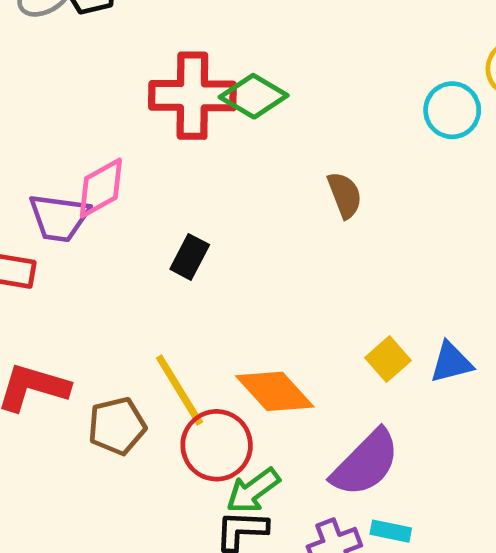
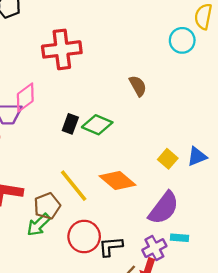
green diamond: (254, 96) -> (97, 125), moved
red circle: (217, 445) -> (84, 237), moved
green arrow: (253, 491) -> (39, 225), moved

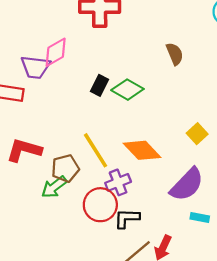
purple cross: (154, 248) -> (118, 182), moved

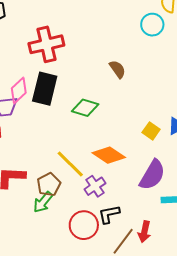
black rectangle: (100, 85) -> (45, 89), moved, size x1.8
red circle: (100, 205) -> (84, 225), moved

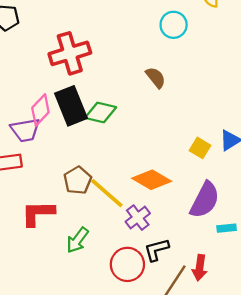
cyan circle: (152, 25) -> (174, 25), moved
black rectangle: (45, 89) -> (71, 106), turned -32
green diamond: (85, 108) -> (101, 113), moved
brown pentagon: (49, 185) -> (78, 180), moved

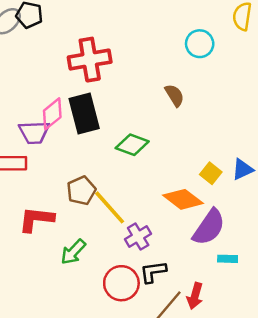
green diamond: (101, 113) -> (132, 145), moved
orange diamond: (152, 180) -> (183, 199), moved

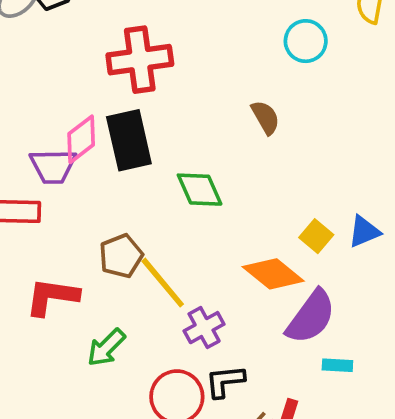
green diamond: (132, 145) -> (200, 190), turned 44

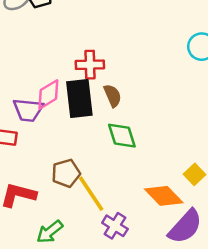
red cross: (140, 60) -> (90, 65), moved, size x0.7
brown semicircle: (265, 117) -> (113, 96), moved
purple cross: (204, 328) -> (115, 226), turned -35

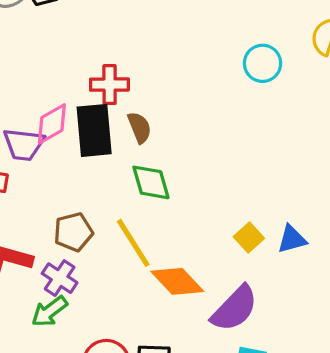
yellow line: (91, 194) -> (133, 243), moved
orange diamond: (164, 196) -> (177, 281), moved
purple cross: (115, 226) -> (60, 278), moved

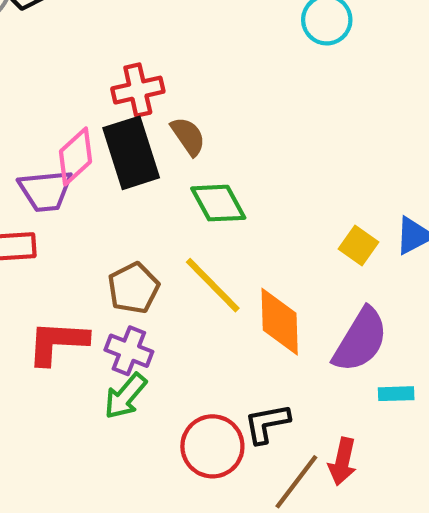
orange diamond: (177, 281) -> (280, 322), turned 54

